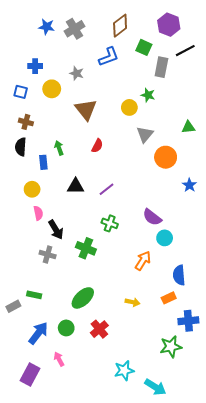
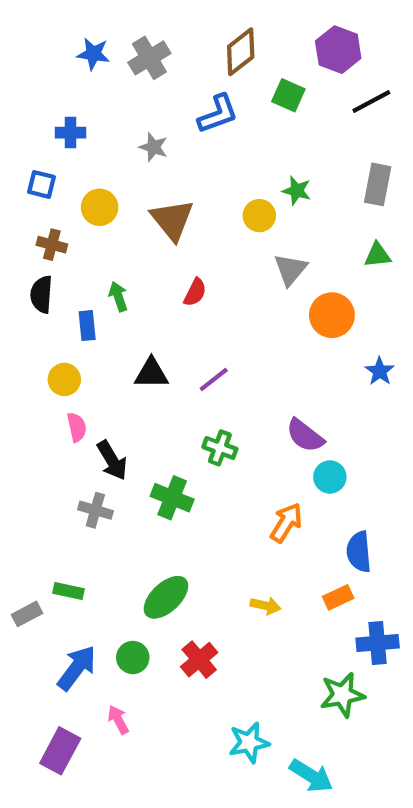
gray rectangle: (161, 67) -> (378, 184), moved
yellow circle: (52, 89) -> (100, 207), moved

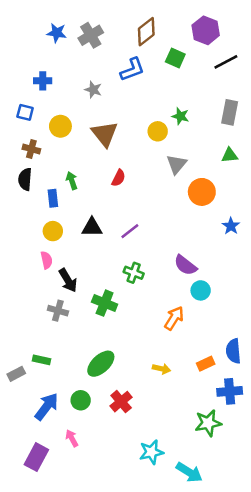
yellow circle: (64, 379) -> (53, 231), moved
blue semicircle: (359, 552) -> (233, 351), moved

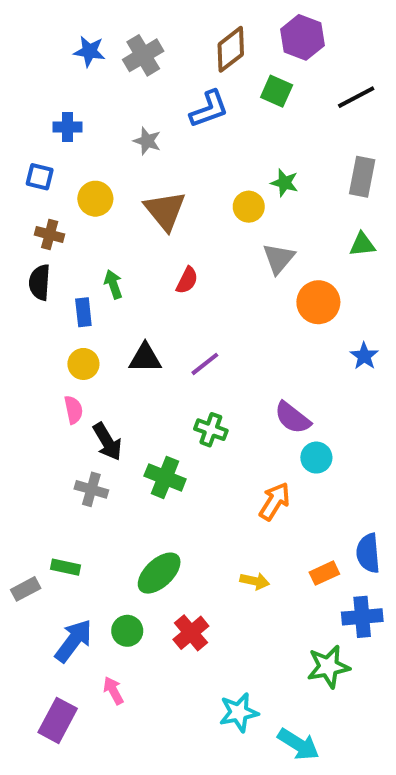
purple hexagon: (206, 30) -> (302, 37), moved

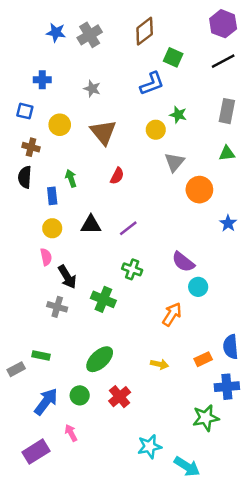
purple hexagon: (302, 37) -> (223, 24), moved
blue L-shape: (209, 109) -> (152, 84), moved
purple rectangle: (58, 720) -> (36, 452), turned 30

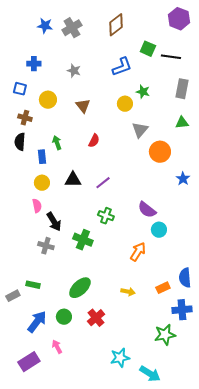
green square: (173, 57) -> (148, 49), moved
black line: (223, 61) -> (171, 57), moved, turned 36
brown triangle: (103, 132) -> (83, 106), size x0.7

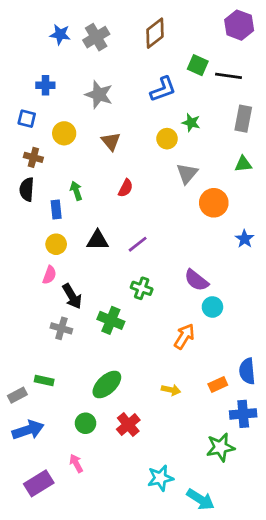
gray star: (74, 71) -> (99, 95), size x1.5
pink semicircle: (37, 206) -> (49, 275), turned 32
blue arrow: (37, 322) -> (28, 430), moved, turned 35

